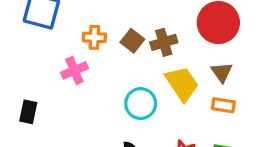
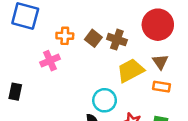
brown cross: (164, 42) -> (117, 40), turned 36
yellow trapezoid: (182, 84) -> (131, 71), turned -84
cyan circle: (141, 104) -> (105, 100), moved

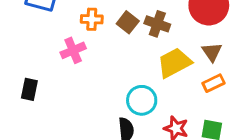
orange rectangle: (162, 87) -> (213, 83), turned -35

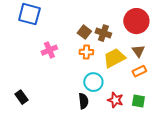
orange cross: (92, 19) -> (86, 52), moved
black rectangle: (29, 89) -> (21, 97), moved, turned -48

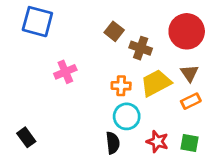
brown square: (84, 32) -> (114, 31), moved
orange cross: (86, 52) -> (121, 86), moved

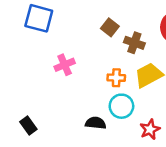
red star: (157, 142) -> (150, 129), turned 30
black semicircle: (113, 143) -> (96, 123), moved, turned -78

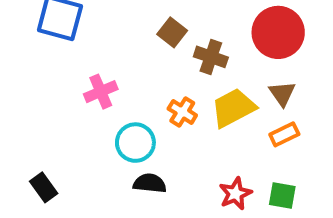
orange cross: (116, 78) -> (182, 112), turned 30
cyan circle: (121, 106) -> (135, 143), moved

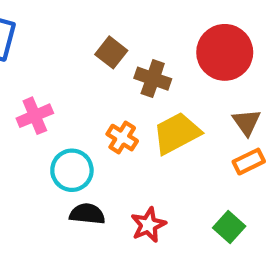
brown triangle: (282, 94) -> (247, 122), moved
orange rectangle: (284, 134) -> (249, 162), moved
red star: (235, 194) -> (148, 225), moved
green square: (282, 196) -> (229, 227), turned 32

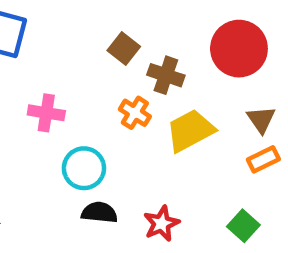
pink cross: (35, 116) -> (46, 113), turned 32
orange cross: (122, 138) -> (135, 113), moved

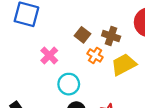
brown square: (124, 49) -> (82, 35), moved
pink cross: (46, 113) -> (49, 55), turned 36

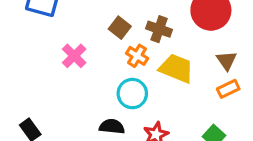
yellow trapezoid: (124, 65) -> (176, 68), turned 50
cyan circle: (69, 84) -> (132, 94), moved

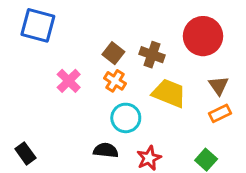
orange cross: (137, 56) -> (115, 81), moved

